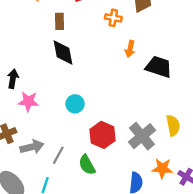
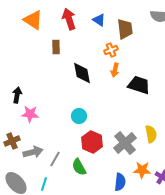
orange cross: (113, 18) -> (111, 50), moved, turned -32
black diamond: (63, 52) -> (82, 73), moved
cyan circle: (75, 104) -> (79, 116), moved

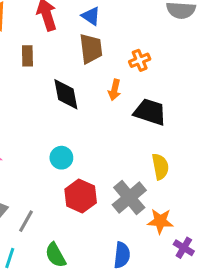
brown trapezoid: (125, 29) -> (91, 49), moved
orange cross: (111, 50) -> (140, 60), moved
yellow semicircle: (151, 134) -> (160, 167), moved
green semicircle: (79, 167) -> (56, 255), moved
orange star: (142, 170) -> (160, 221), moved

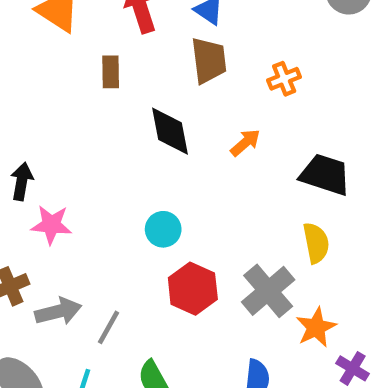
orange arrow: (115, 90) -> (245, 143), moved, turned -144
black trapezoid: (150, 112) -> (325, 175), moved
orange star: (160, 221) -> (316, 327), turned -30

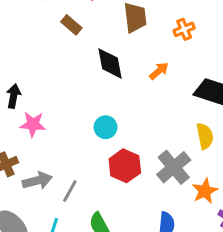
brown rectangle: (111, 72) -> (71, 25), turned -48

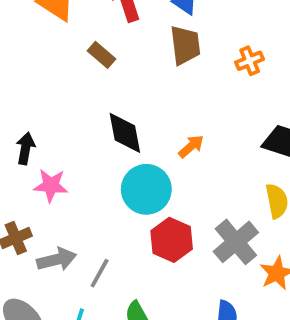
black diamond: (110, 63) -> (125, 133), moved
orange arrow: (159, 71) -> (191, 146), moved
cyan circle: (105, 127) -> (146, 189), size x1.6

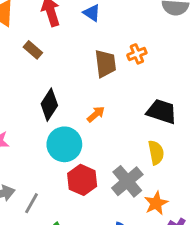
brown trapezoid: (185, 45) -> (105, 64), moved
black diamond: (125, 133) -> (49, 105), turned 44

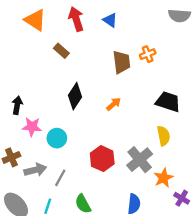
cyan circle: (64, 144) -> (57, 138), moved, size x0.7

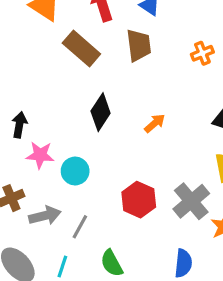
brown rectangle: (61, 51) -> (81, 48), size x1.6
brown trapezoid: (122, 62) -> (139, 45), moved

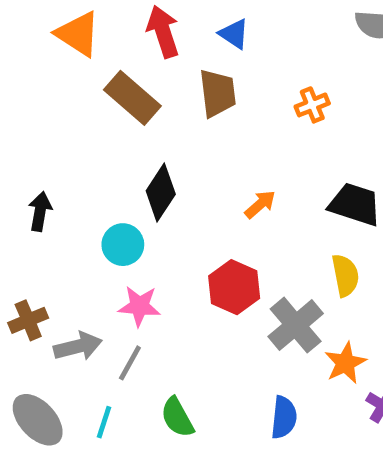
orange arrow: (155, 123) -> (260, 204), moved
pink star: (40, 155) -> (139, 306), moved
cyan circle: (75, 171) -> (123, 245), moved
red hexagon: (139, 200) -> (234, 287), moved

